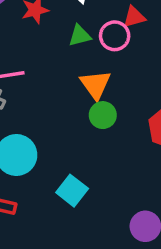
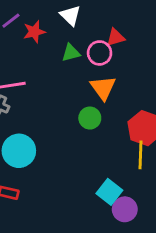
orange triangle: (95, 85) -> (103, 88), moved
cyan square: (72, 191) -> (109, 192), moved

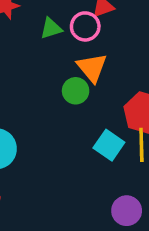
green circle: (90, 118) -> (76, 91), moved
cyan square: (109, 192) -> (109, 145), moved

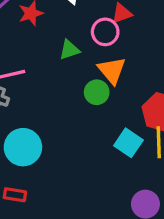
green triangle: (51, 28) -> (69, 50), moved

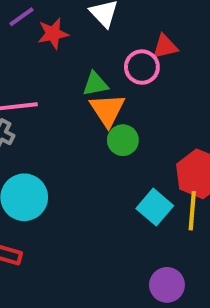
orange triangle: (112, 70) -> (107, 110), moved

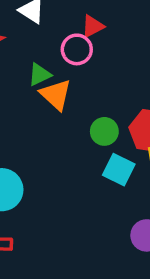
green circle: (123, 140) -> (104, 131), moved

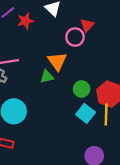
red triangle: (93, 26) -> (87, 25), turned -32
green triangle: (40, 75) -> (47, 77), moved

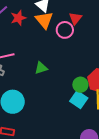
orange triangle: (57, 61) -> (44, 20), moved
green circle: (82, 89) -> (80, 85), moved

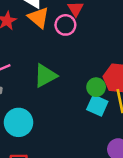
green triangle: (41, 68) -> (45, 76), size x1.5

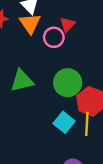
green circle: (96, 87) -> (68, 83), moved, size x1.5

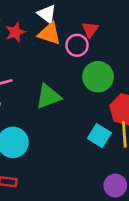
orange triangle: (30, 24) -> (49, 34), turned -30
green circle: (68, 83) -> (98, 77), moved

